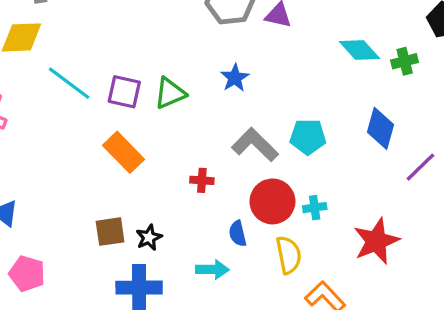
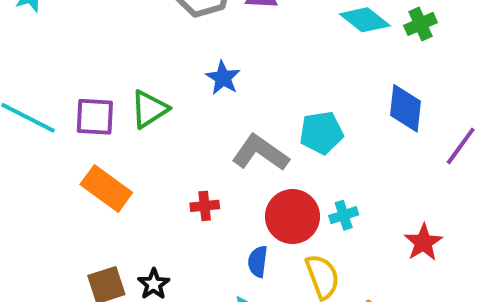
blue semicircle: (238, 234) -> (258, 262), turned 30
red star: (376, 241) -> (423, 242), size x0.7

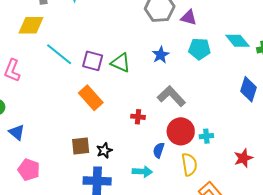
green triangle: (149, 109) -> (121, 63), turned 45
cyan pentagon: (321, 133) -> (199, 49), moved

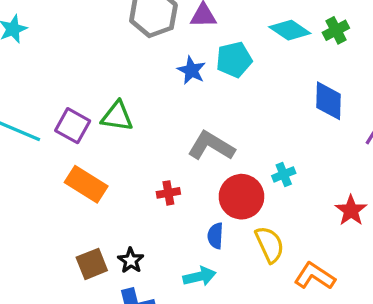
blue star: (161, 55) -> (191, 70), moved
purple square: (93, 61) -> (73, 126), turned 30
cyan cross: (206, 136) -> (284, 174), moved

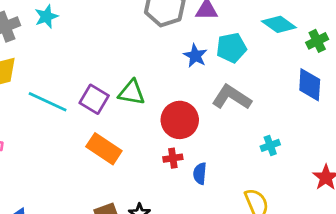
green cross: (336, 30) -> (317, 41), moved
gray L-shape: (211, 146) -> (232, 97), moved
red circle: (241, 197) -> (180, 120), moved
blue semicircle: (215, 236) -> (200, 174), moved

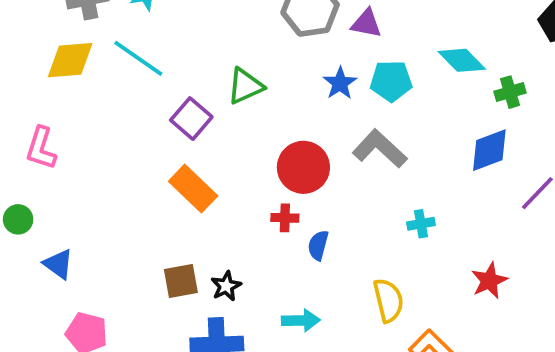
blue diamond: (310, 85) -> (489, 150), turned 56
green triangle: (132, 92) -> (245, 86), moved, turned -44
cyan line: (48, 102) -> (138, 58), moved

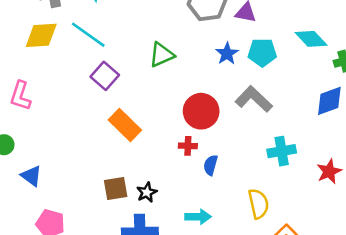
purple square: (191, 119) -> (105, 76), moved
cyan cross: (421, 224) -> (282, 151), size x1.5
red star: (489, 281) -> (329, 171), moved

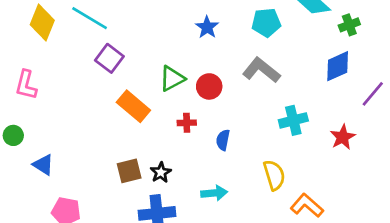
yellow diamond: (41, 35) -> (42, 22), turned -60
blue star: (227, 54) -> (207, 27), moved
green triangle: (162, 55) -> (172, 79), moved
red circle: (201, 111) -> (209, 86), size x0.7
red cross: (188, 146) -> (187, 123), moved

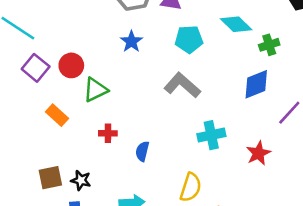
red circle: (209, 86) -> (71, 65), moved
orange rectangle: (133, 106) -> (57, 115), size x0.7
black star: (161, 172) -> (81, 180), turned -30
yellow semicircle: (274, 175) -> (191, 187), turned 32

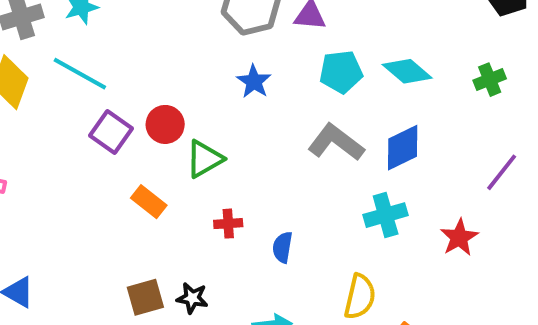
cyan diamond: (236, 24) -> (407, 71), moved
green cross: (269, 45) -> (490, 80), moved
blue diamond: (256, 84) -> (403, 148), moved

